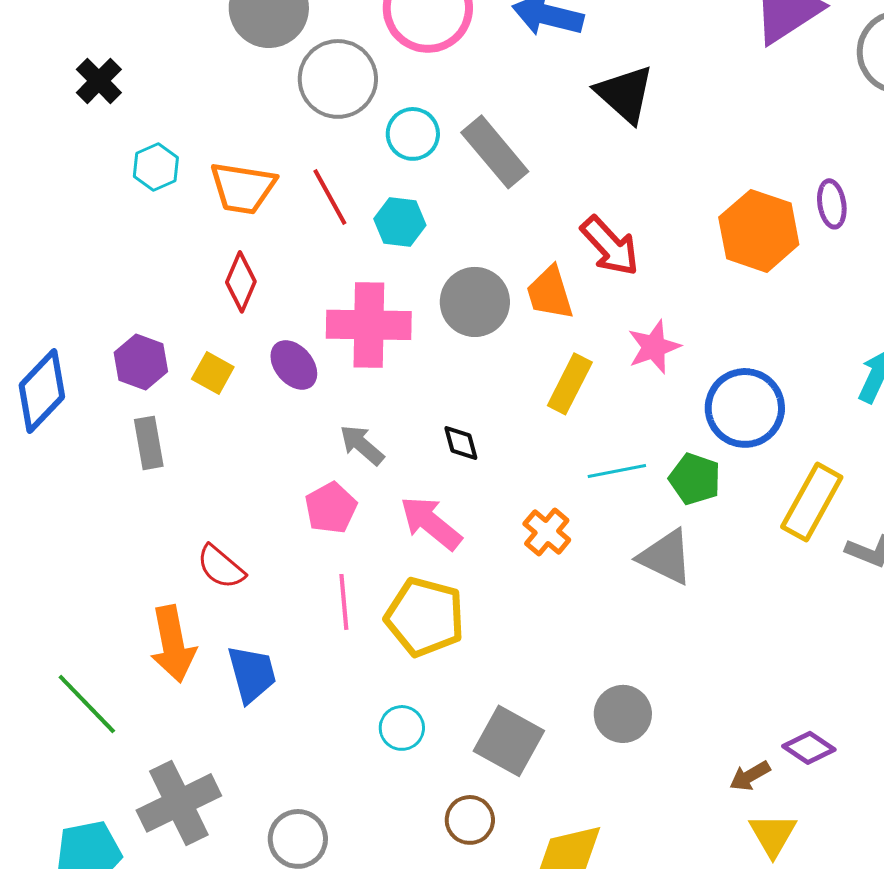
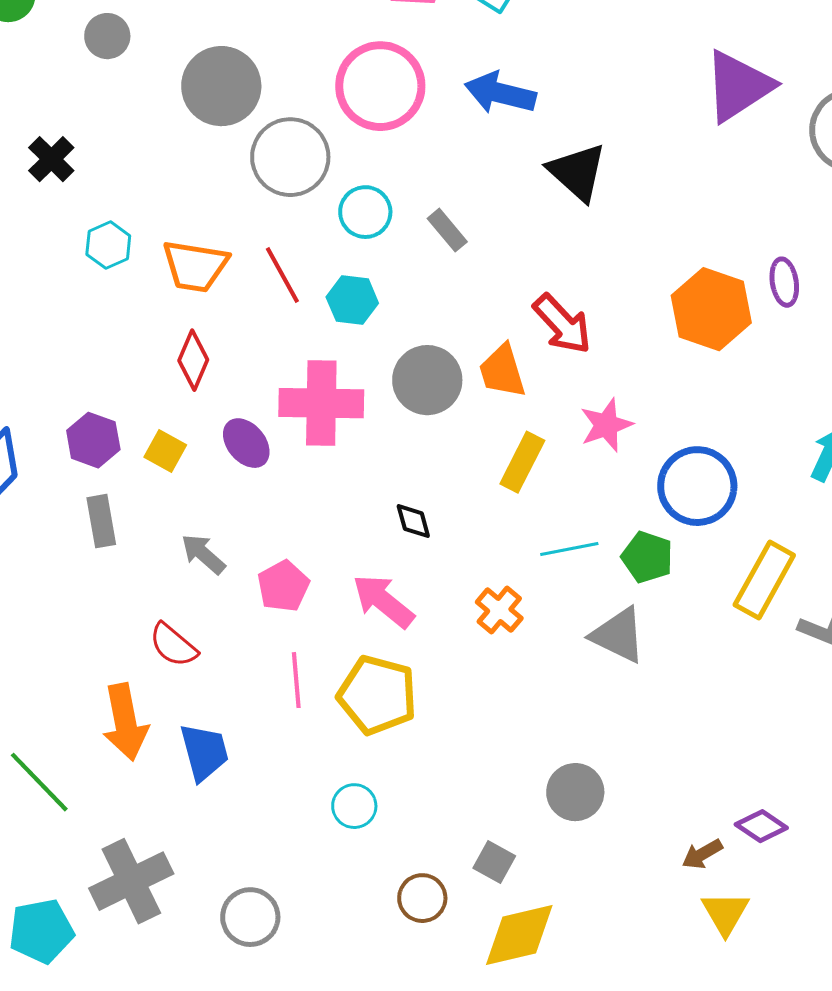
gray rectangle: (495, 152) -> (447, 230), size x0.6
gray arrow: (362, 445) -> (203, 554), moved
gray square: (509, 741) -> (494, 862), moved, size x0.6

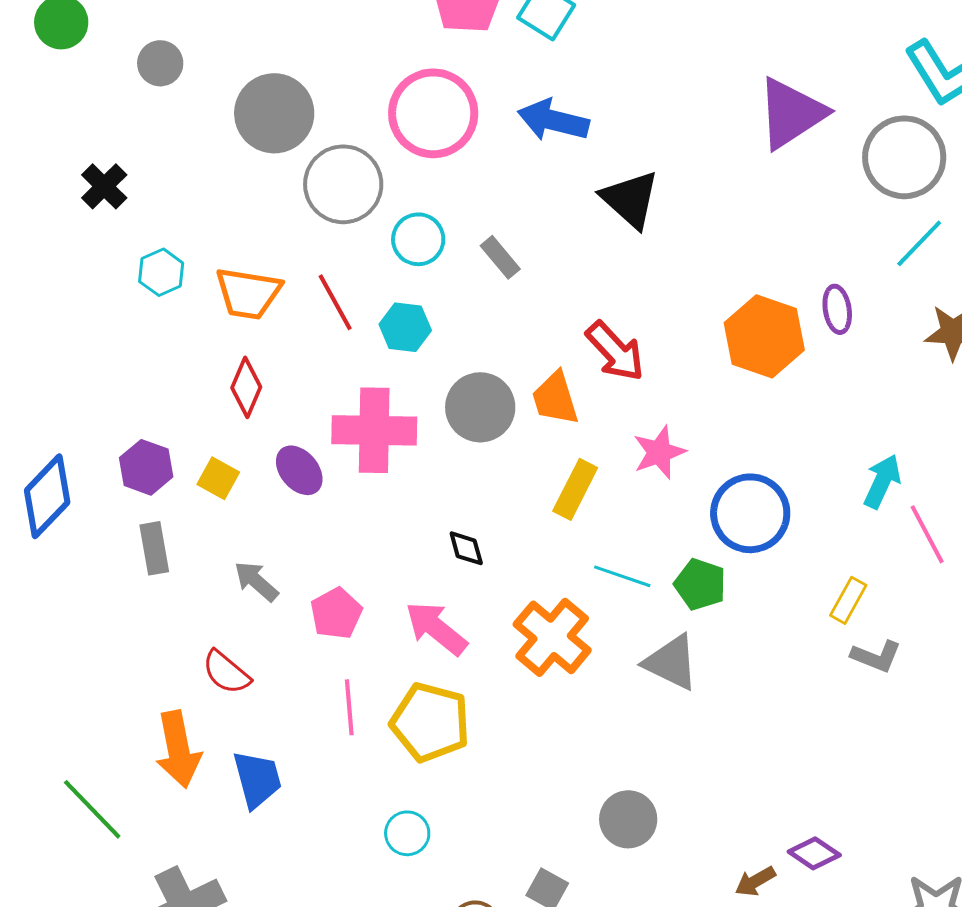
cyan line: (569, 549) -> (622, 576), turned 30
yellow rectangle: (764, 580) -> (848, 600), moved, size x0.6
orange cross: (499, 610) -> (552, 637), size x1.6

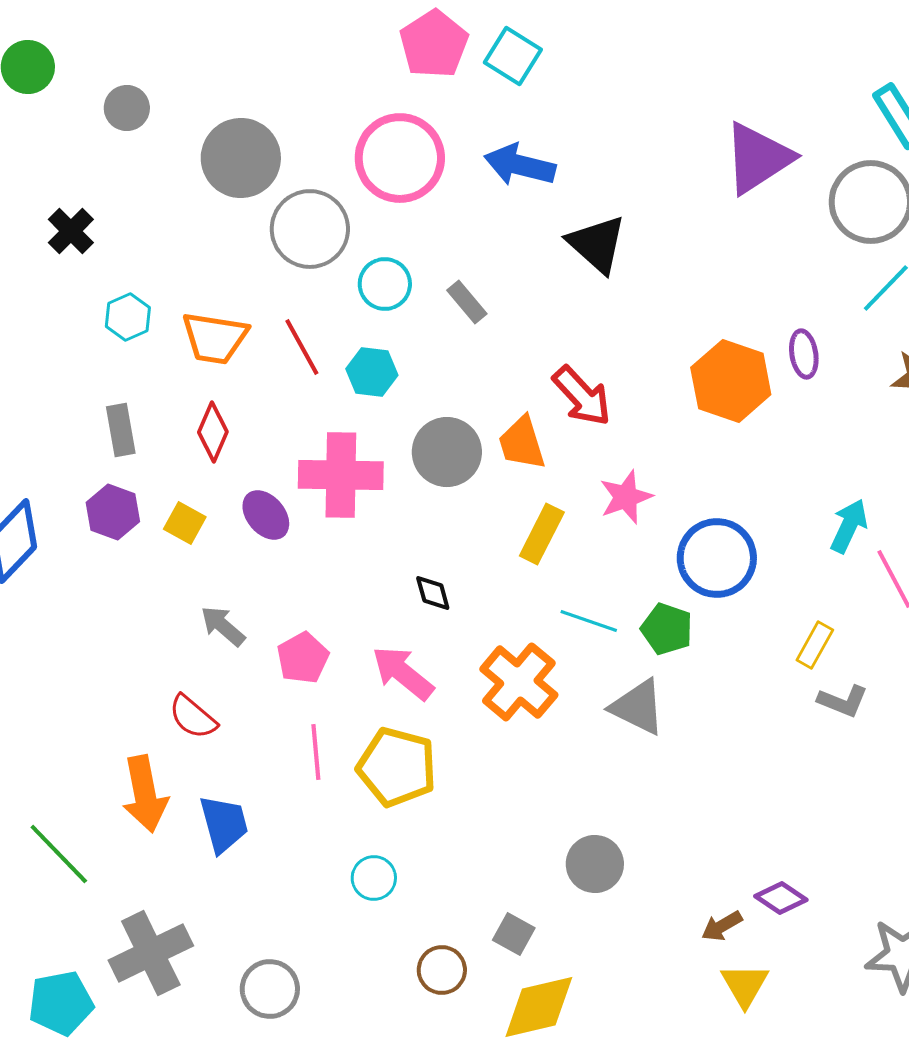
gray rectangle: (154, 548) -> (121, 430), moved

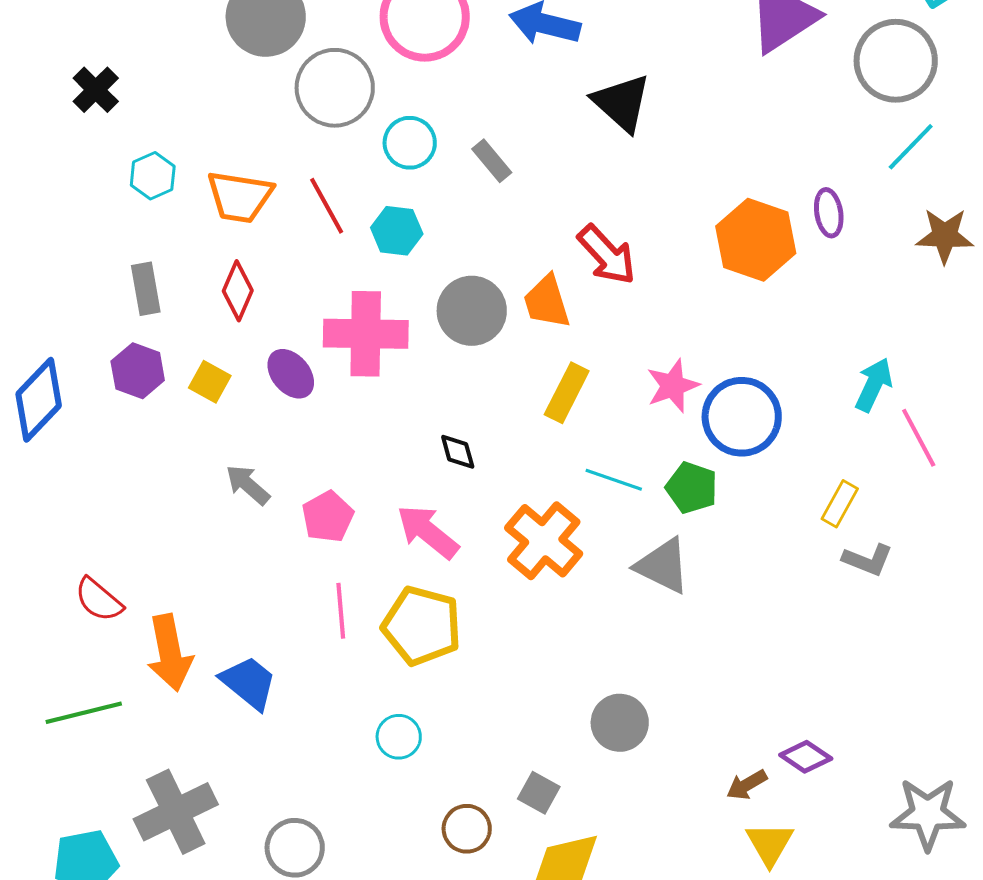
pink star: (626, 497) -> (673, 386), moved
red semicircle: (193, 717) -> (99, 600), moved
blue trapezoid: (224, 824) -> (249, 683), turned -36
green line: (59, 854) -> (84, 713), turned -60

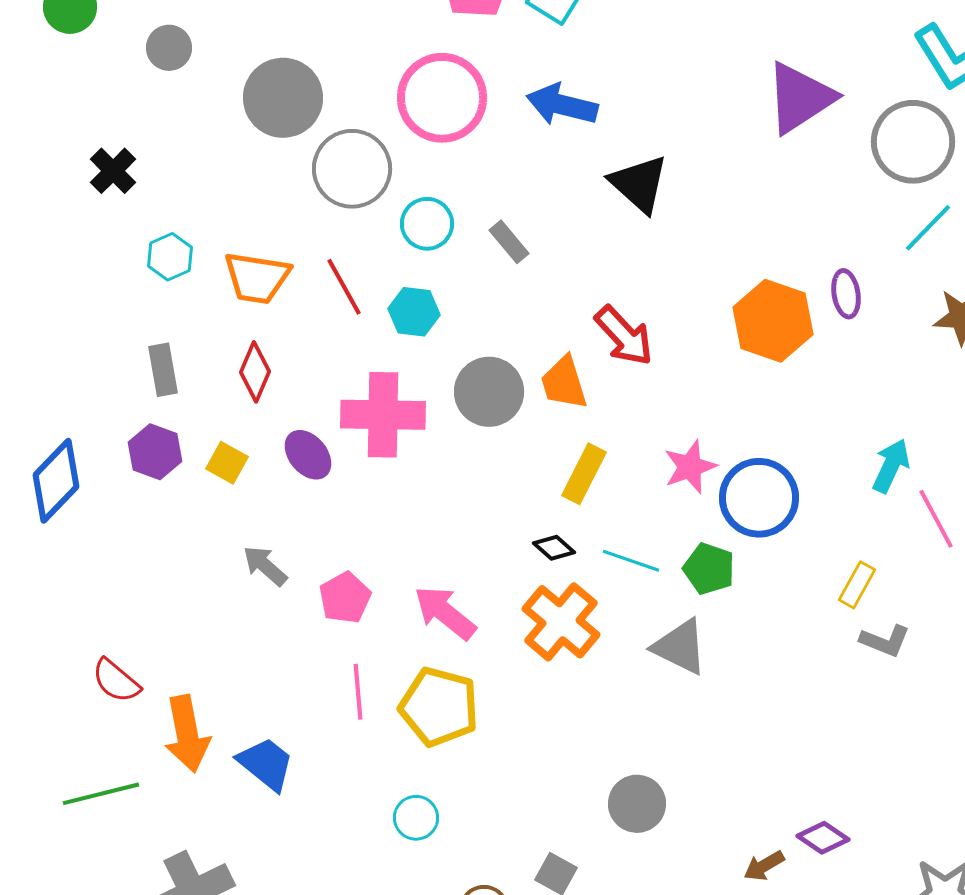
black diamond: (458, 452) -> (554, 548), moved, turned -33

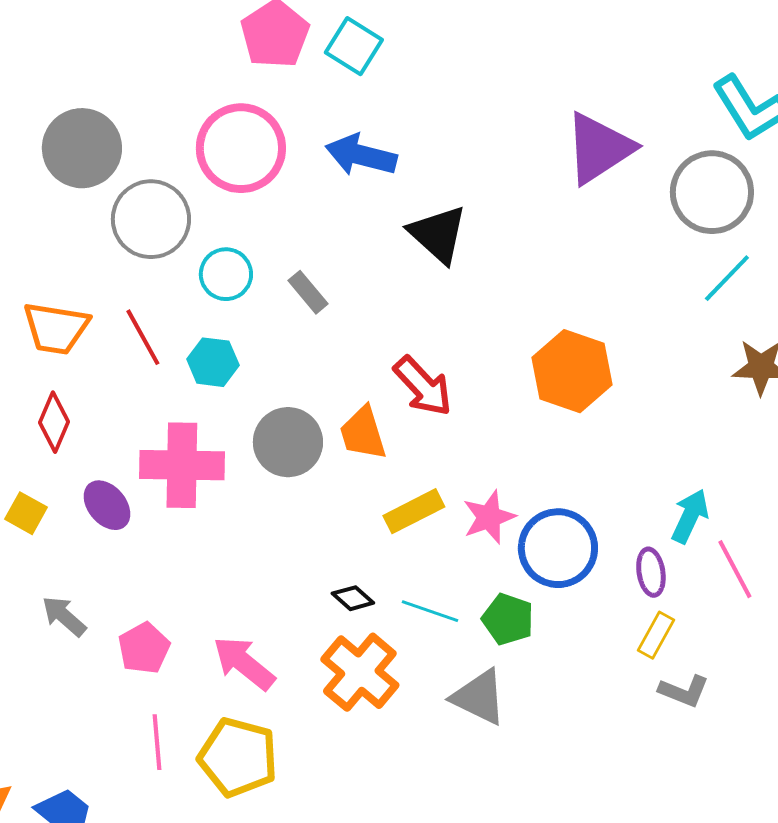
purple ellipse: (846, 294) -> (651, 572), moved
yellow rectangle: (584, 474) -> (414, 511), moved, turned 36

